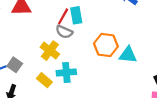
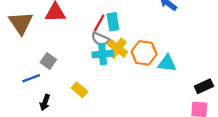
yellow cross: (50, 51) -> (118, 48), moved
gray square: (15, 65) -> (48, 61), moved
cyan cross: (66, 72) -> (103, 54), moved

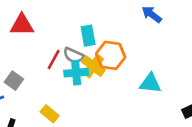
red line: (99, 23) -> (54, 59), moved
orange hexagon: (144, 53) -> (111, 55), moved

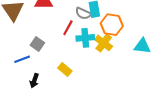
gray semicircle: (73, 55) -> (83, 13), moved
yellow cross: (93, 66) -> (104, 43), moved

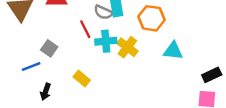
orange hexagon: (112, 25) -> (151, 18), moved
red line: (68, 28) -> (85, 29), turned -56

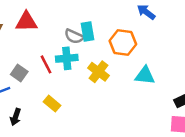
red line: (85, 29) -> (46, 64), moved
cyan cross: (106, 41) -> (67, 58), moved

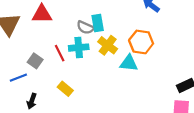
orange hexagon: (123, 42) -> (141, 42), moved
yellow cross: (98, 72) -> (108, 45), moved
cyan triangle: (145, 75) -> (129, 63), moved

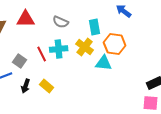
cyan rectangle: (98, 23) -> (95, 27), moved
gray semicircle: (85, 27) -> (61, 22), moved
black arrow: (32, 101) -> (26, 86), moved

